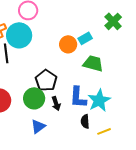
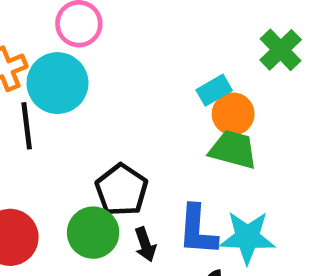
orange circle: (68, 44) -> (233, 114), moved
cyan star: (99, 100) -> (247, 237), turned 30

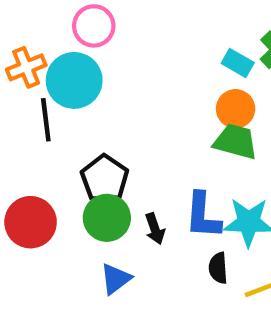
cyan rectangle: (214, 90) -> (238, 63), moved, turned 60
black pentagon: (122, 190) -> (105, 179), moved

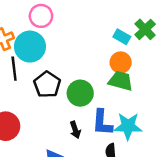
black pentagon: (105, 179) -> (47, 85), moved
green circle: (107, 218) -> (80, 93), moved

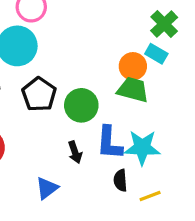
cyan rectangle: (122, 37) -> (156, 54), moved

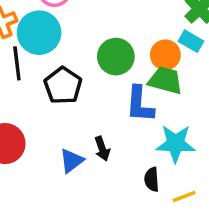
green circle: (81, 105) -> (116, 57), moved
blue L-shape: (109, 143) -> (140, 104), moved
blue triangle: (47, 188) -> (72, 161), moved

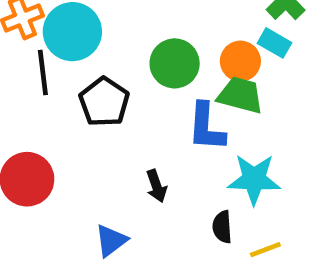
blue triangle: (72, 161) -> (111, 241), moved

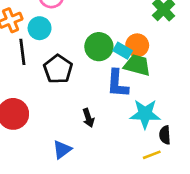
cyan circle: (72, 32) -> (40, 28), size x0.7
cyan rectangle: (274, 43) -> (123, 51), moved
black semicircle: (222, 227) -> (165, 135), moved

